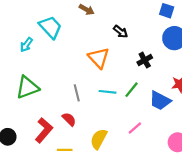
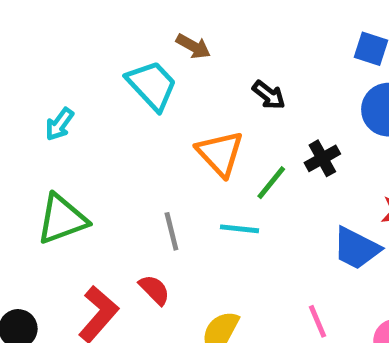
cyan trapezoid: (50, 27) -> (152, 85), moved
green line: (132, 90) -> (271, 183), moved
pink line: (135, 128) -> (317, 321), moved, turned -72

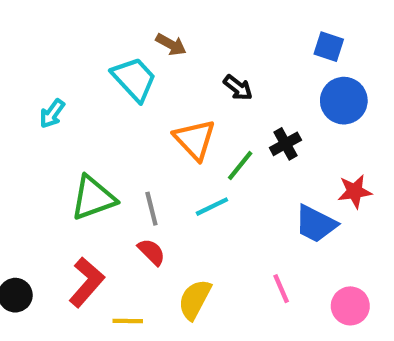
green triangle: (62, 219) -> (93, 198), moved
cyan line: (240, 229) -> (212, 207), turned -32
red semicircle: (154, 290) -> (151, 252), moved

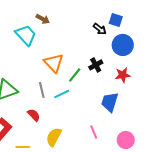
black arrow: (238, 88) -> (100, 29), moved
red star: (355, 191) -> (123, 75), moved
gray line: (151, 209) -> (42, 90), moved
blue trapezoid: (316, 224) -> (110, 102), turned 80

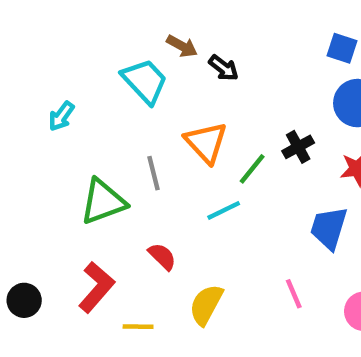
black arrow: (100, 29) -> (224, 68), moved
gray line: (42, 90) -> (153, 173), moved

